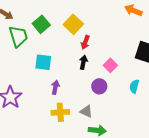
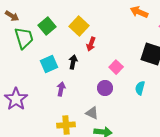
cyan square: (43, 62) -> (49, 64), turned -30
black arrow: (83, 62) -> (73, 62), moved
yellow cross: (60, 112) -> (66, 125), moved

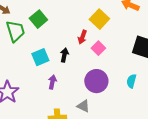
yellow square: (79, 26) -> (99, 19), moved
pink square: (116, 67) -> (98, 48), moved
purple circle: (105, 88) -> (96, 81), size x1.5

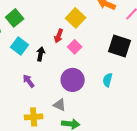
cyan square: (40, 57) -> (20, 46), moved, turned -30
purple arrow: (52, 82) -> (29, 81), turned -48

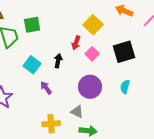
green square: (15, 18) -> (32, 25), turned 30
cyan square: (20, 46) -> (32, 65), moved
black square: (120, 46) -> (124, 52), moved, turned -35

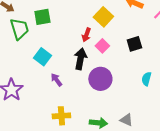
black square: (124, 52) -> (134, 44), size x0.7
black arrow: (58, 61) -> (80, 59), moved, size x1.5
cyan semicircle: (125, 87) -> (146, 79), moved
gray triangle: (77, 112) -> (126, 120), moved

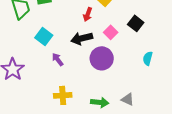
black square: (134, 44) -> (136, 23), turned -35
pink square: (102, 46) -> (111, 32), moved
black arrow: (80, 59) -> (82, 38), turned -115

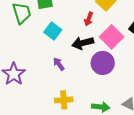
pink square: (111, 32) -> (112, 37), size x1.6
cyan square: (44, 36) -> (53, 31), moved

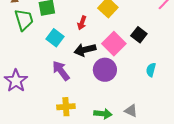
red arrow: (89, 19) -> (82, 23), moved
purple arrow: (59, 64) -> (61, 71), size x1.5

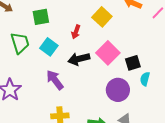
green trapezoid: (24, 20) -> (20, 43), moved
black square: (139, 35) -> (133, 63), moved, turned 35
purple circle: (105, 70) -> (118, 90), moved

